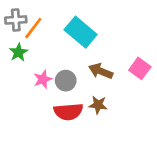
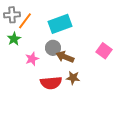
cyan rectangle: (81, 32) -> (60, 24), turned -60
brown arrow: (101, 71) -> (65, 57), moved
gray circle: (66, 81) -> (53, 48), moved

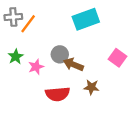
cyan rectangle: (60, 24) -> (86, 19), moved
green star: (14, 39) -> (16, 57), moved
brown star: (73, 78) -> (91, 87), moved

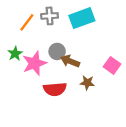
gray cross: (13, 17) -> (50, 16), moved
pink square: (118, 58) -> (112, 65), moved
pink star: (36, 67) -> (34, 63), size x1.6

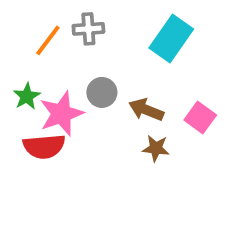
cyan rectangle: (82, 18) -> (171, 39), moved, turned -35
brown arrow: (70, 61) -> (146, 110), moved
red semicircle: (55, 89) -> (44, 146), moved

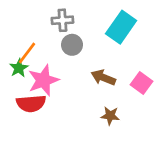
orange line: (48, 40) -> (27, 53), moved
gray circle: (102, 92) -> (72, 45), moved
brown star: (156, 148) -> (110, 116), moved

